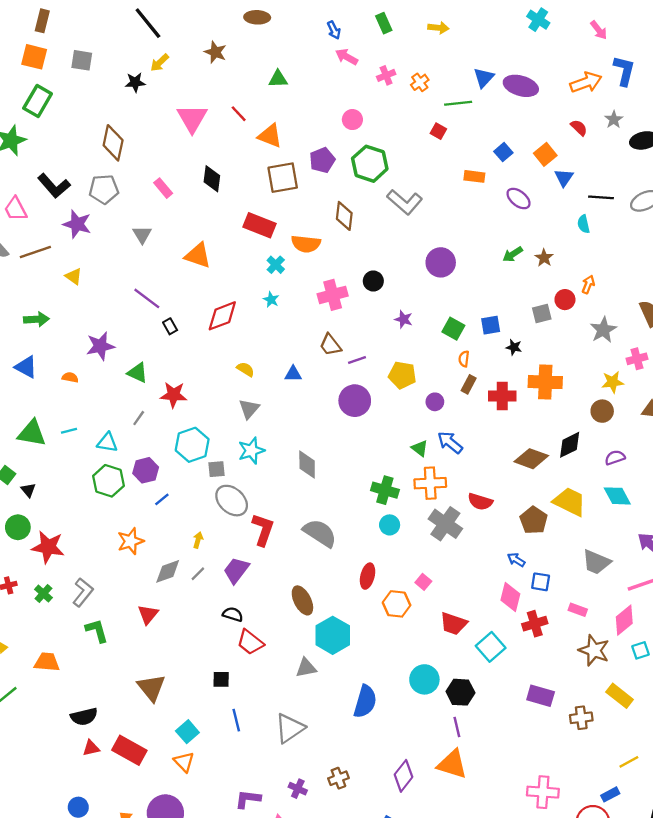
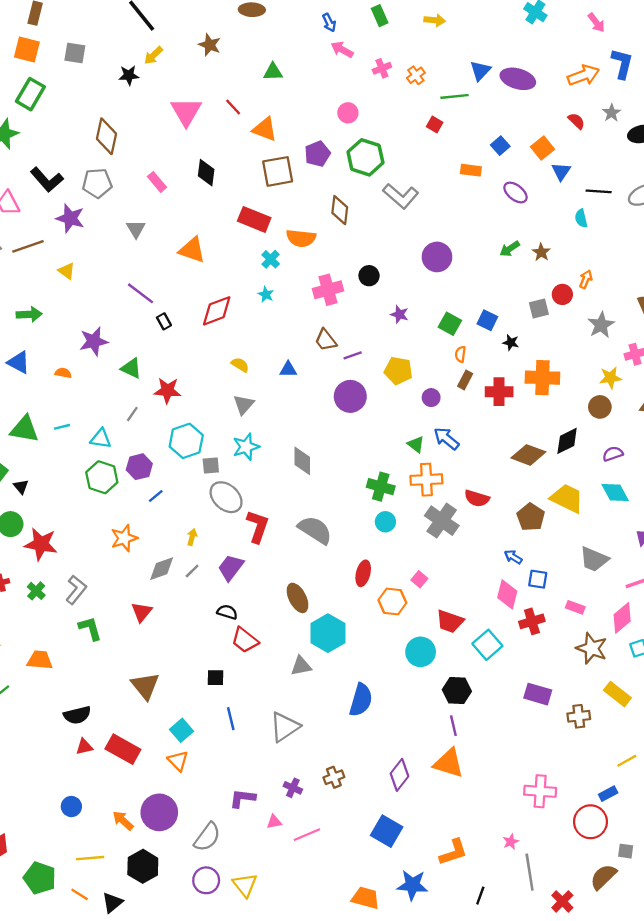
blue square: (491, 325) -> (487, 320), turned 36
cyan circle: (424, 679) -> (421, 652), moved

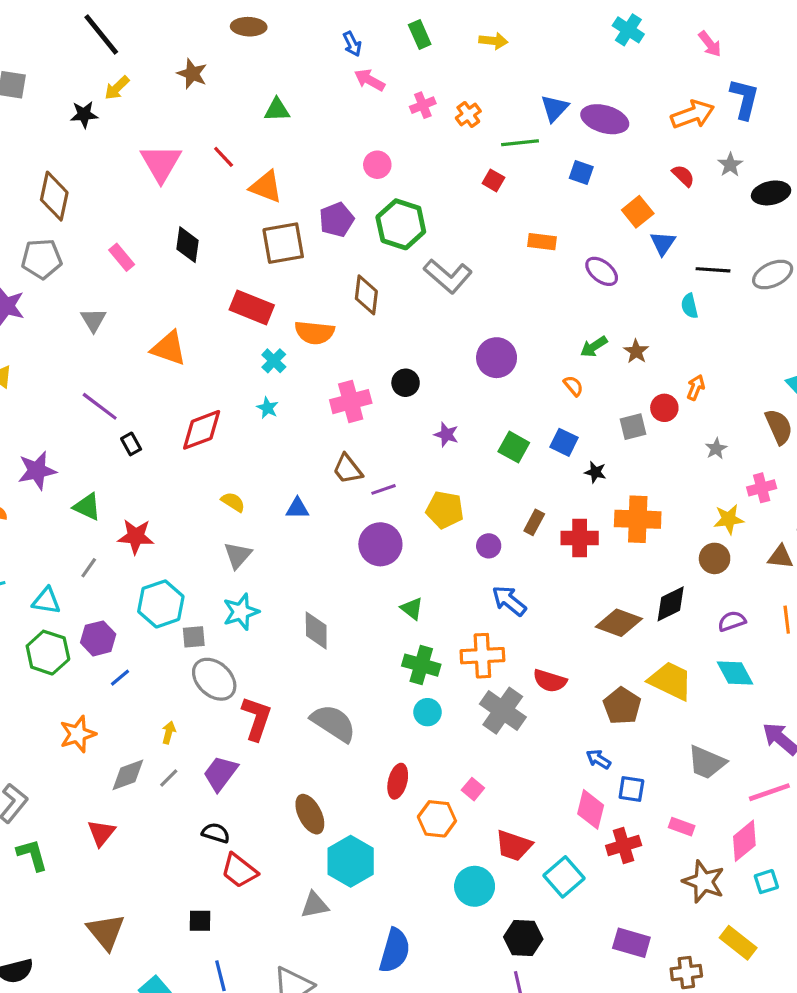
blue square: (500, 146) -> (581, 173), moved, turned -30
gray star: (601, 325) -> (716, 449), size x0.6
orange semicircle: (460, 354) -> (573, 386), moved, turned 133
green triangle: (416, 444) -> (412, 609), moved

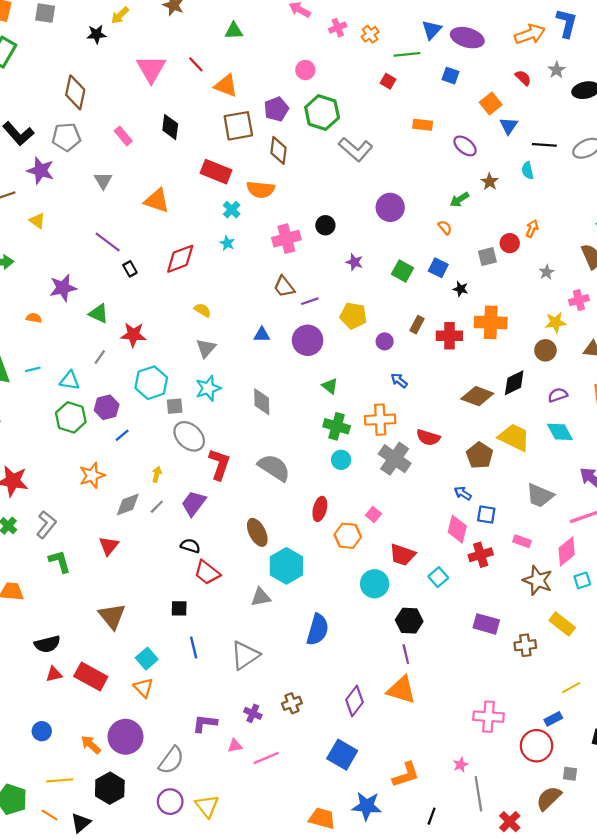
brown diamond: (366, 295) -> (279, 150), moved
brown star: (636, 351) -> (490, 182), moved
blue triangle: (297, 508) -> (262, 335), moved
blue arrow: (509, 601) -> (399, 380), size x0.7
cyan square: (564, 877) -> (438, 577), size x0.7

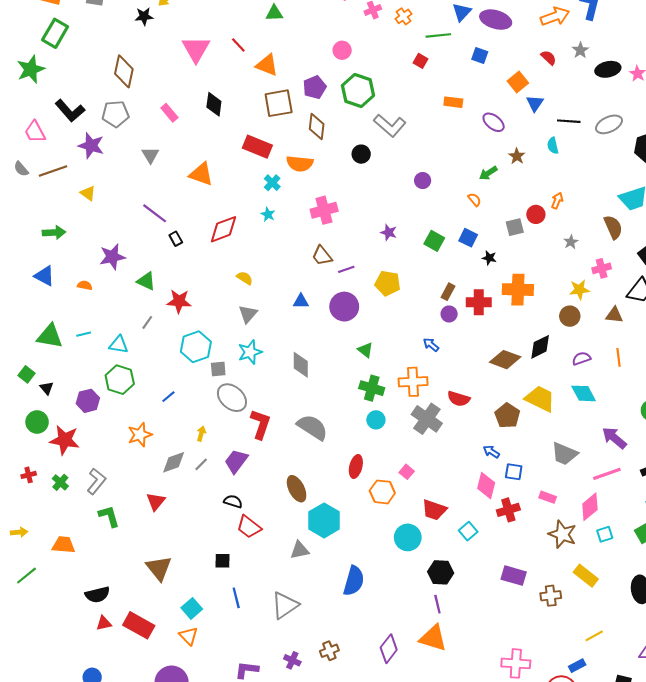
purple circle: (390, 207) -> (423, 181), size x0.6
black circle: (325, 225) -> (361, 154), moved
purple circle: (385, 341) -> (449, 314), moved
purple hexagon: (107, 407) -> (88, 401), moved

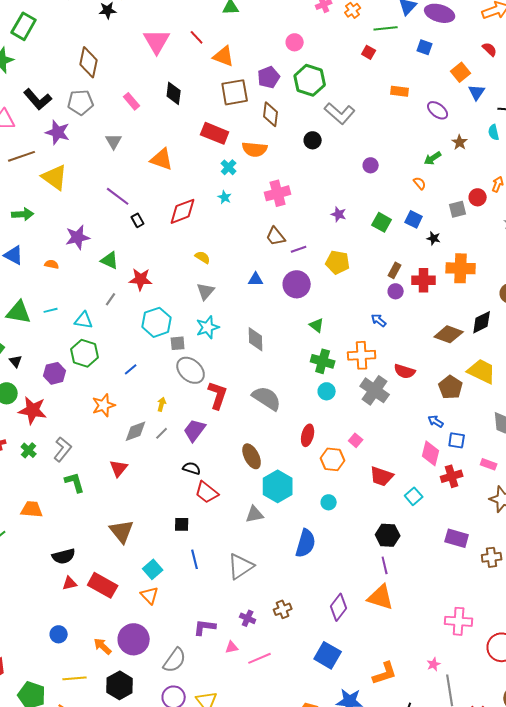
yellow triangle: (88, 193) -> (55, 177), size x1.8
cyan circle: (408, 537) -> (329, 502), moved, size x0.6

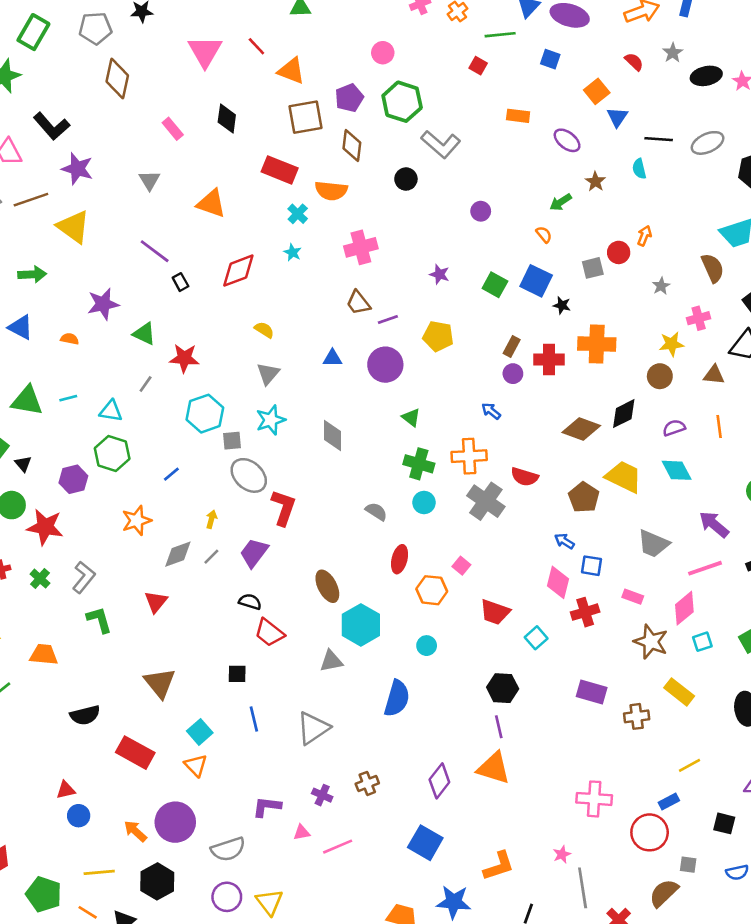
gray pentagon: (81, 102) -> (95, 28), moved
blue square: (414, 219) -> (536, 281), size x1.4
gray semicircle: (267, 398) -> (376, 512), moved, size x0.6
red triangle: (70, 583) -> (66, 790), moved
gray semicircle: (175, 660) -> (228, 849), turned 36

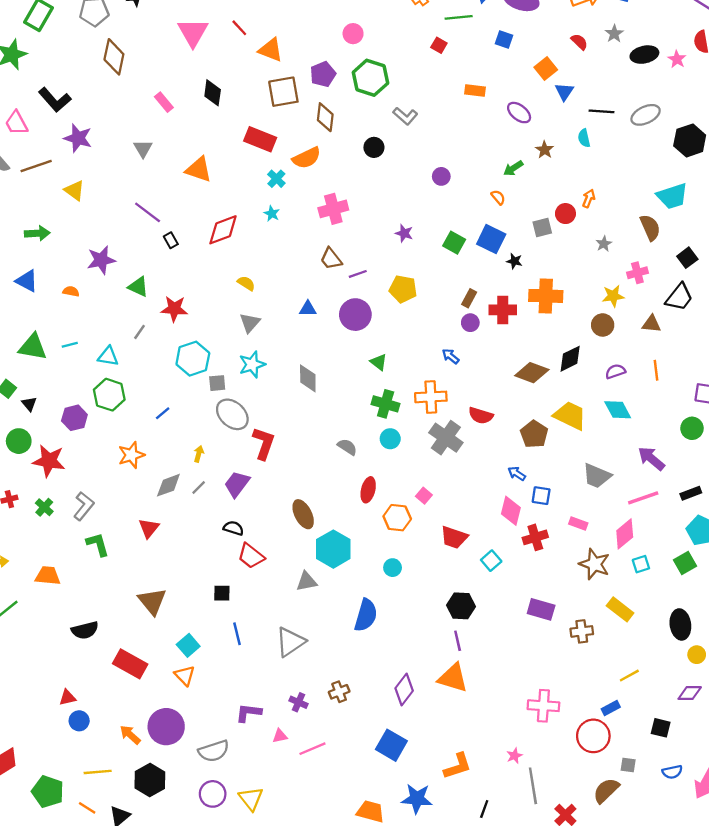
gray L-shape: (441, 144) -> (405, 116), size x0.7
orange semicircle: (331, 191) -> (307, 158), turned -32
yellow triangle: (73, 227) -> (74, 190), size x0.7

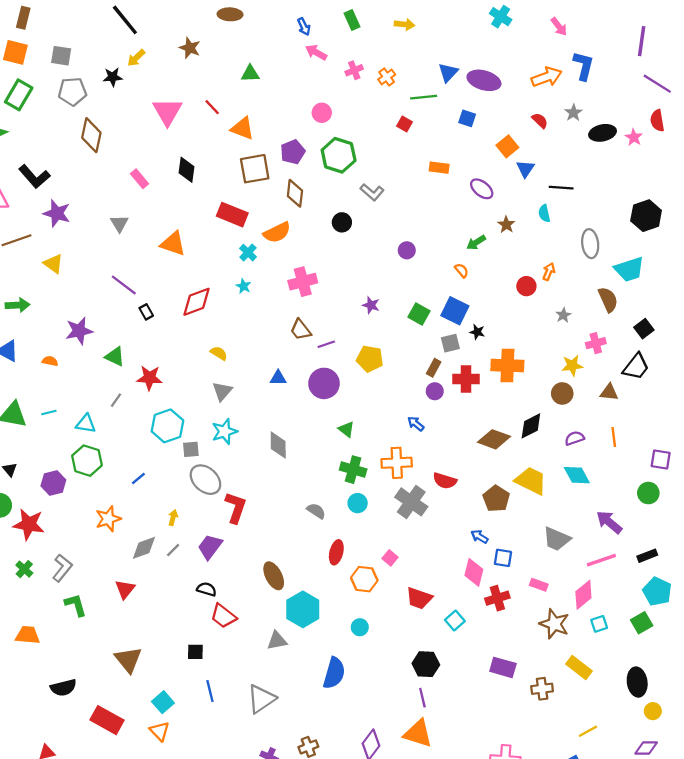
gray ellipse: (646, 115) -> (590, 244), moved, turned -72
gray square: (542, 227) -> (450, 343), moved

